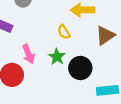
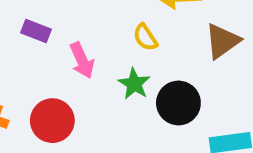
pink arrow: (28, 54) -> (82, 60), moved

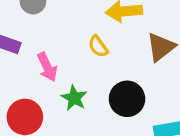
green star: (134, 84) -> (74, 98), moved

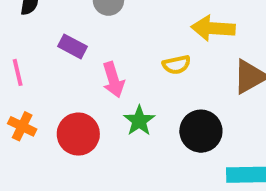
yellow semicircle: (98, 46) -> (177, 65), turned -75

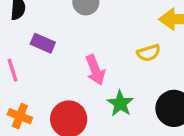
purple rectangle: (73, 46) -> (43, 43), moved

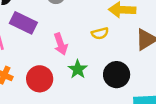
purple rectangle: (43, 43) -> (23, 23), size x1.5

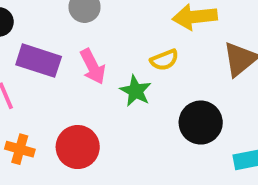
pink arrow: (61, 44) -> (93, 67), moved
green star: (78, 69) -> (136, 91), moved

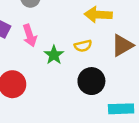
yellow semicircle: (164, 60) -> (83, 46), moved

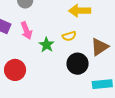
brown triangle: (122, 45) -> (100, 47), moved

